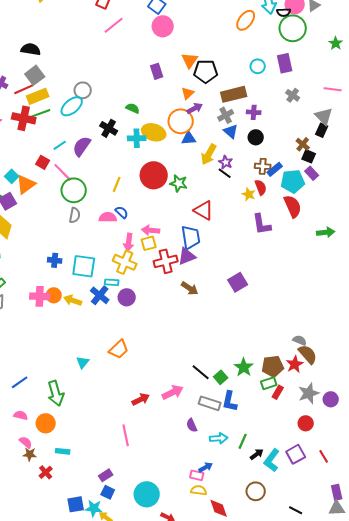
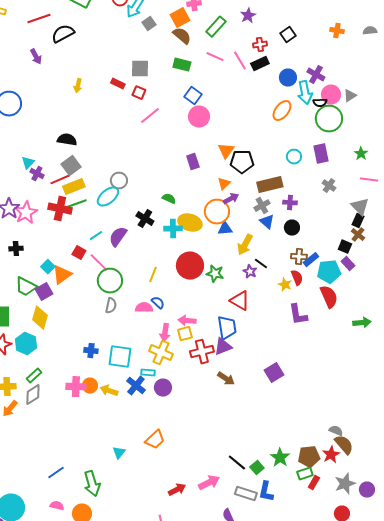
green star: (336, 43) -> (361, 154), moved
brown cross: (303, 144) -> (358, 235), moved
purple star: (226, 162) -> (250, 272), moved

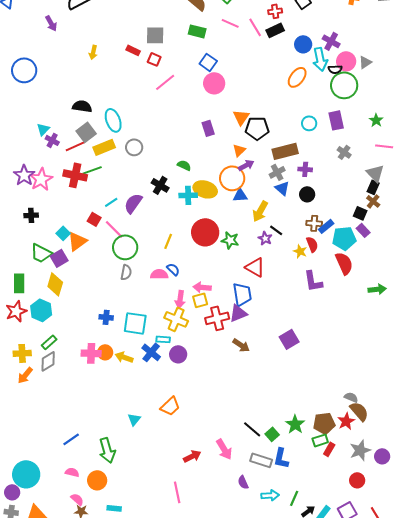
yellow rectangle: (74, 187) -> (104, 147), moved
cyan ellipse: (108, 197) -> (113, 120), moved, turned -70
pink arrow: (209, 483) -> (224, 449), turned 85

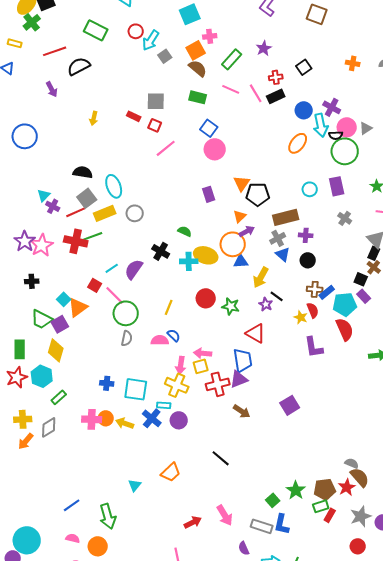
red circle: (205, 232) -> (206, 298), size x0.7
green rectangle: (49, 342) -> (59, 397), moved
black line: (252, 429) -> (221, 458), moved

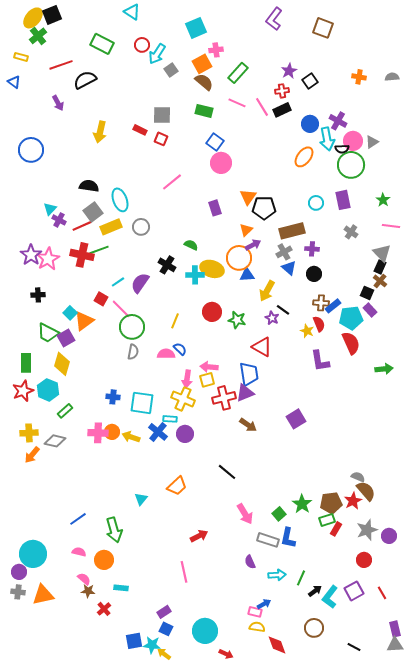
purple star: (264, 48) -> (289, 71), moved
yellow arrow: (94, 118) -> (100, 132), size x1.5
pink line: (166, 148) -> (172, 182), moved
gray diamond: (49, 427) -> (55, 441), turned 45
pink arrow: (225, 515) -> (245, 514), moved

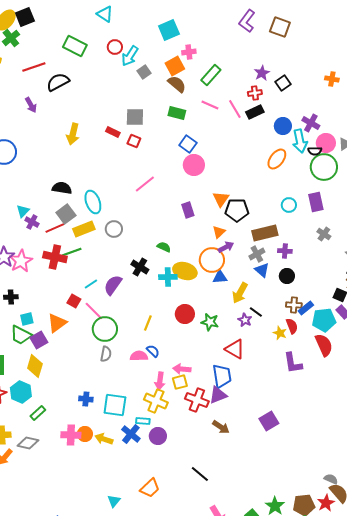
brown square: (323, 28) -> (280, 27), moved
cyan square: (70, 313) -> (27, 319), moved, turned 32
red cross: (224, 398) -> (197, 400), turned 35

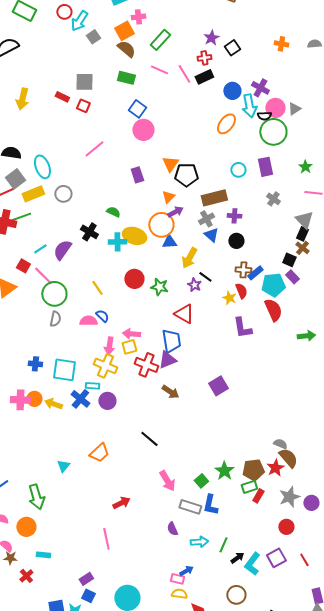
yellow line: (148, 323) -> (97, 288), turned -56

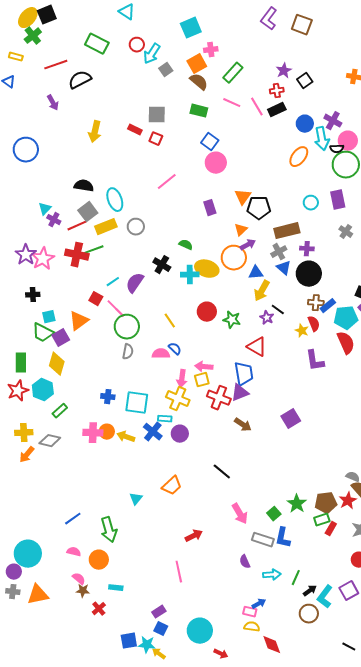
black circle: (236, 241) -> (309, 274), size x1.6
blue triangle: (169, 242) -> (256, 273), moved
brown circle: (236, 595) -> (309, 614), moved

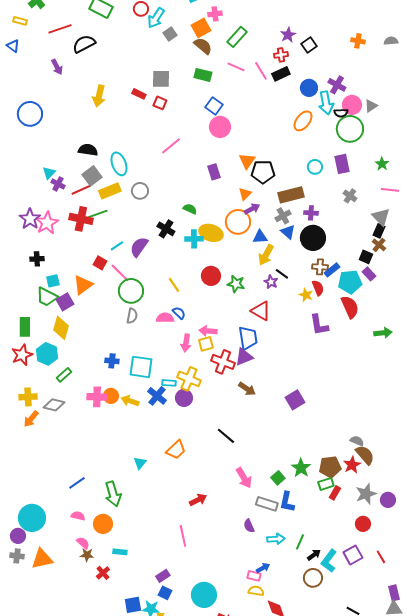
yellow cross: (178, 399) -> (189, 379), moved
purple square: (291, 419) -> (295, 400), moved

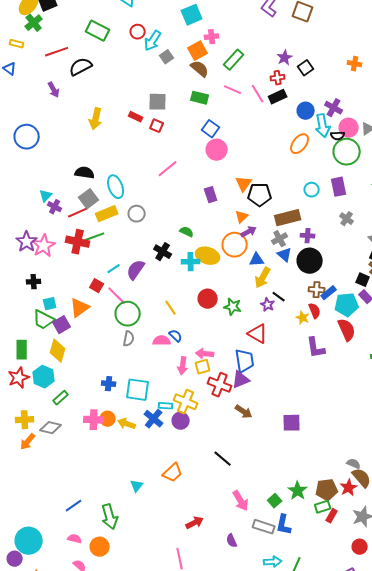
purple square: (295, 400) -> (292, 423), turned 30
purple semicircle: (249, 526) -> (232, 541), moved

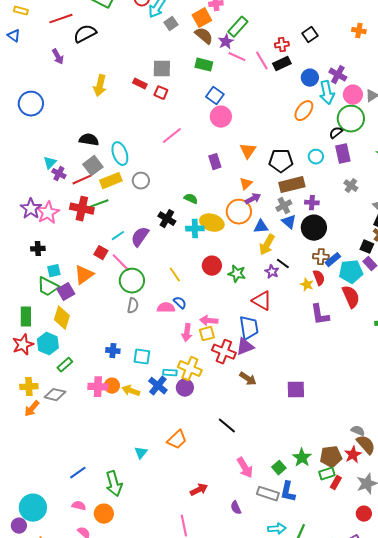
purple star: (285, 58) -> (226, 42), moved
black semicircle: (338, 136) -> (336, 133), moved, turned 144
black pentagon: (260, 195) -> (281, 161), moved
cyan square: (138, 390) -> (142, 357), size x0.7

